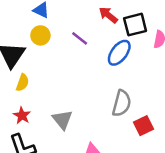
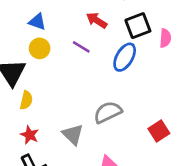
red arrow: (108, 15) -> (97, 20), moved
gray semicircle: (122, 103) -> (108, 112), moved, turned -124

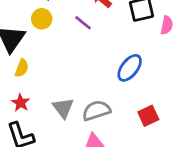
blue ellipse: (125, 57) -> (130, 68), moved
gray semicircle: (108, 112) -> (96, 111), moved

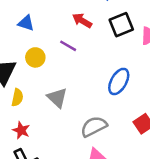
yellow circle: (42, 19) -> (35, 57), moved
gray triangle: (63, 108) -> (57, 98), moved

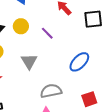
purple line: (68, 46) -> (47, 33), moved

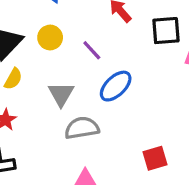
blue ellipse: (79, 62) -> (116, 86), moved
gray semicircle: (51, 91) -> (82, 128), moved

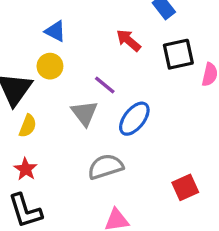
yellow circle: (50, 37) -> (50, 66), moved
gray triangle: (61, 94) -> (84, 113), moved

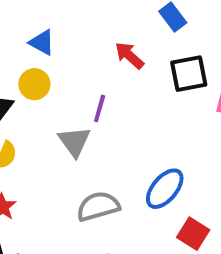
purple line: (105, 85) -> (100, 108), turned 65
blue ellipse: (134, 119) -> (165, 189), moved
red square: (185, 187) -> (193, 234), turned -35

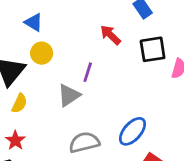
blue triangle: (42, 42) -> (34, 22), moved
gray triangle: (74, 142) -> (69, 95), turned 30

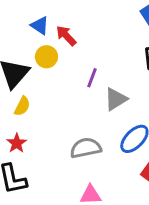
red arrow: (110, 35) -> (66, 36), moved
gray triangle: (69, 95) -> (116, 99), moved

